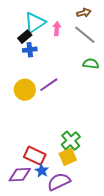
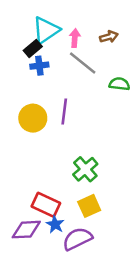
brown arrow: (84, 13) -> (109, 37), moved
gray line: (85, 35) -> (83, 63), moved
purple line: (49, 85) -> (64, 112), turned -48
green cross: (71, 141) -> (85, 169), moved

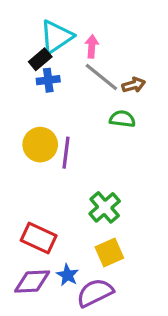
brown arrow: (109, 37) -> (134, 85), moved
green semicircle: (119, 84) -> (122, 119), moved
purple line: (64, 112) -> (66, 153), moved
red rectangle: (46, 205) -> (39, 238), moved

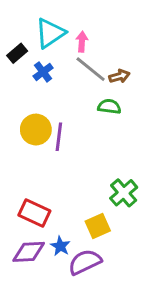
black rectangle: (40, 59) -> (17, 53), moved
blue cross: (48, 80) -> (43, 72), turned -30
green cross: (105, 207) -> (124, 193), moved

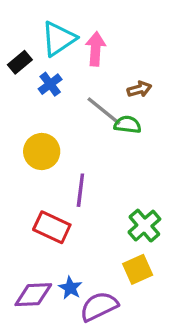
pink arrow: (82, 42) -> (96, 49), size x1.4
gray line: (91, 69) -> (104, 111), moved
purple line: (59, 137) -> (80, 190), moved
red rectangle: (34, 213) -> (52, 227), moved
yellow square: (98, 226) -> (138, 269), moved

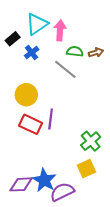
brown arrow: (139, 89) -> (96, 53), moved
green semicircle: (128, 125) -> (75, 51), moved
red rectangle: (52, 227) -> (31, 124), moved
blue star: (70, 288) -> (44, 180), size x1.6

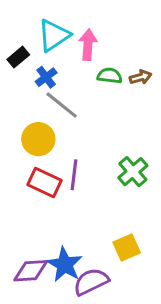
gray line: (65, 69) -> (62, 105), moved
green cross: (91, 141) -> (133, 172), moved

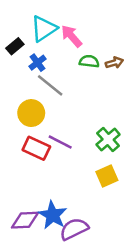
pink arrow: (88, 45) -> (72, 36), turned -45
purple line: (74, 175) -> (60, 142), turned -70
yellow square: (127, 248) -> (107, 176), moved

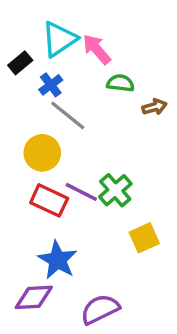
brown arrow: (114, 63) -> (154, 107), moved
green cross: (108, 139) -> (115, 190), moved
blue star: (53, 215) -> (58, 260), moved

